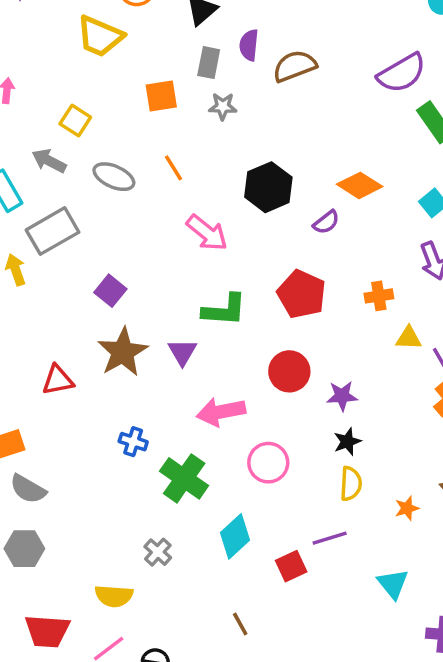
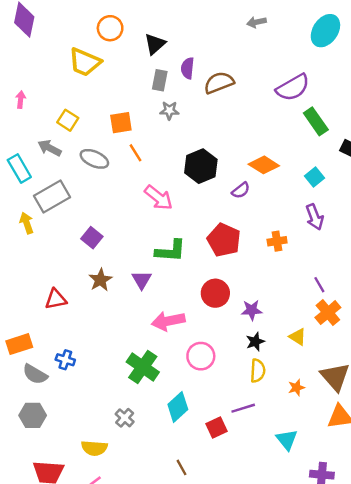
orange square: (161, 96) -> (121, 123), moved
yellow triangle: (409, 338) -> (298, 337), moved, turned 30
brown star: (123, 352) -> (100, 280), size x0.7
blue cross: (133, 442) -> (65, 360), moved

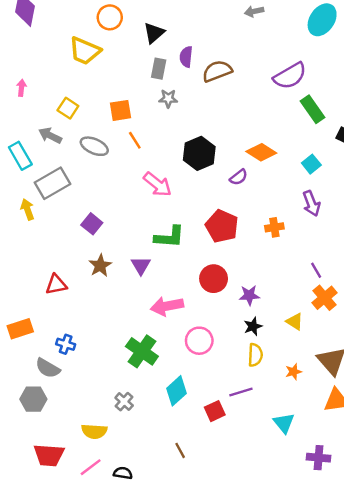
gray semicircle: (35, 374) -> (48, 368), moved

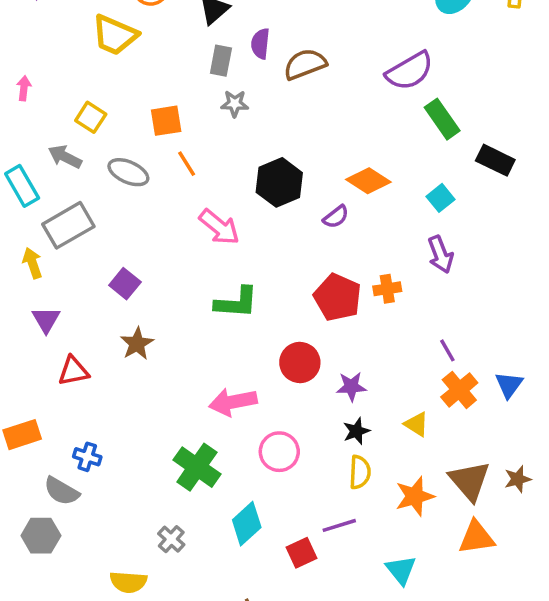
red pentagon: (222, 226) -> (338, 297), moved
purple triangle: (141, 266) -> (46, 320), moved
orange star: (293, 372) -> (415, 496), size x1.6

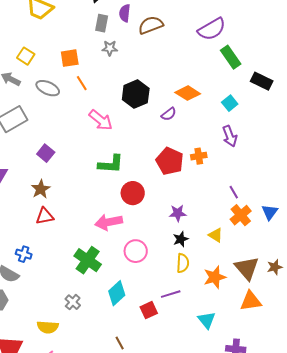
brown star: (137, 344) -> (41, 189), moved
red circle: (300, 362) -> (133, 193), moved
red triangle: (74, 371) -> (45, 216), moved

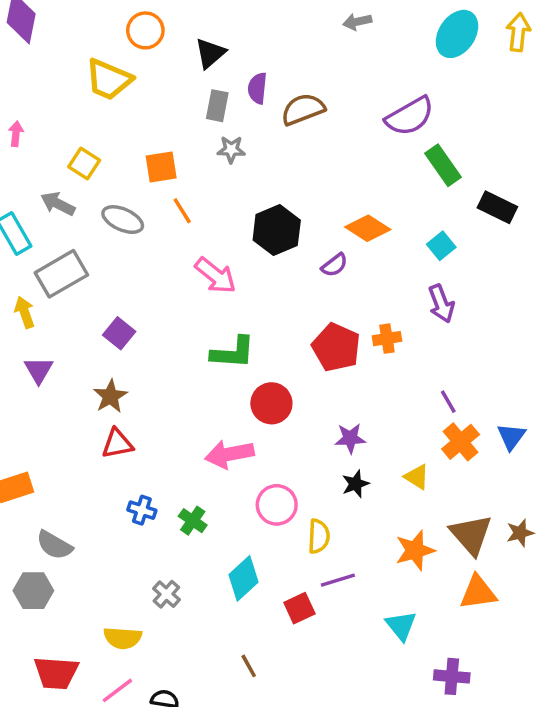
blue cross: (24, 254) -> (142, 510), moved
green cross: (88, 260) -> (193, 521), size x0.6
yellow semicircle: (183, 263) -> (319, 536), moved

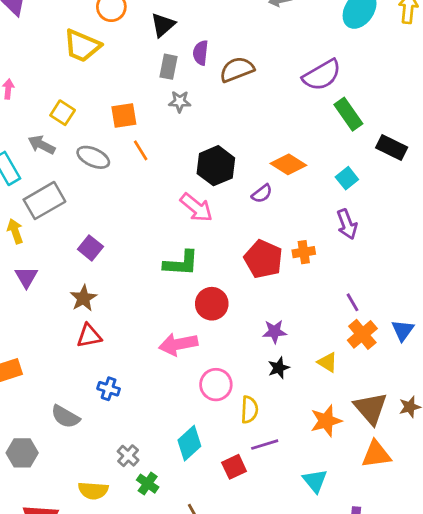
pink arrow: (215, 276) -> (196, 208), moved
green cross: (193, 521) -> (148, 484), moved
gray semicircle: (54, 545) -> (65, 417), moved

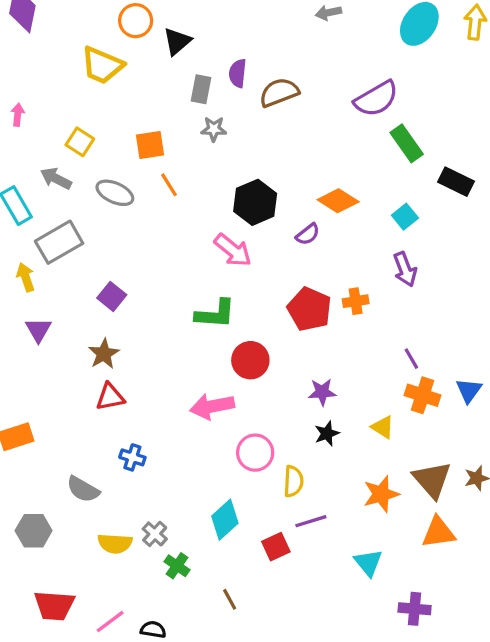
black triangle: (163, 25) -> (177, 41), moved
orange cross: (362, 334) -> (423, 395), turned -32
yellow semicircle: (93, 491) -> (115, 543), moved

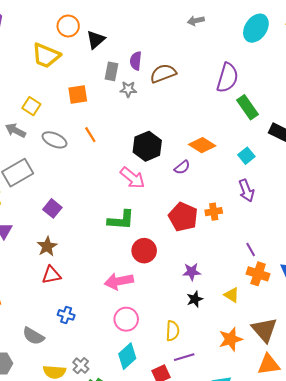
purple semicircle: (376, 99) -> (227, 78), turned -44
gray star: (214, 129) -> (128, 89), moved
orange square: (150, 145) -> (78, 95), moved
pink circle: (255, 453) -> (126, 319), moved

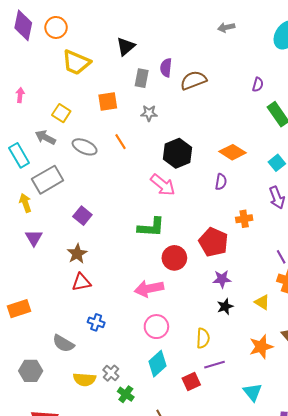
orange circle: (68, 26) -> (56, 27), moved
purple semicircle: (227, 78) -> (258, 85), size x0.5
gray star: (128, 89) -> (149, 113), moved
purple semicircle: (182, 167) -> (221, 182), moved, turned -42
red pentagon: (183, 217) -> (213, 242), moved

